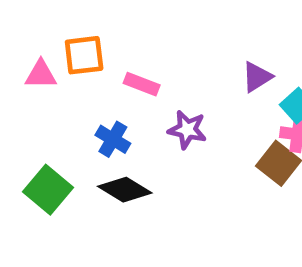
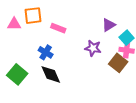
purple star: (187, 130) -> (93, 48), moved
black diamond: (125, 190) -> (51, 74), turned 35

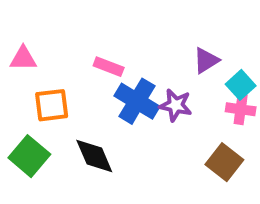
orange square: (33, 16) -> (52, 105), moved
blue cross: (46, 52) -> (137, 101), moved, size x1.5
brown square: (118, 63) -> (224, 162), moved

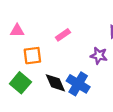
pink rectangle: (109, 67) -> (63, 35), turned -56
blue cross: (137, 101) -> (78, 84), moved

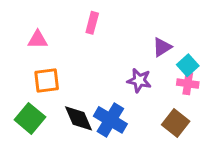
pink triangle: (17, 31) -> (38, 40), moved
pink rectangle: (63, 35) -> (92, 23), moved, turned -40

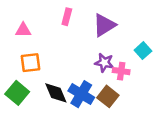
purple triangle: (162, 47) -> (104, 25), moved, size x1.5
pink cross: (188, 84) -> (121, 71), moved
brown square: (176, 123) -> (108, 96), moved

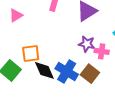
pink triangle: (23, 30) -> (16, 15), turned -32
orange square: (30, 63) -> (31, 53), moved

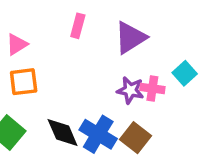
pink cross: (102, 51) -> (152, 88), moved
orange square: (31, 53) -> (24, 82), moved

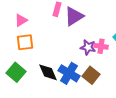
purple triangle: (130, 38) -> (74, 16), moved

